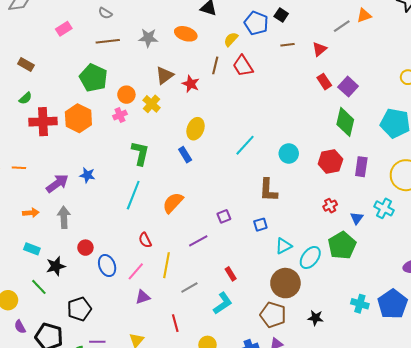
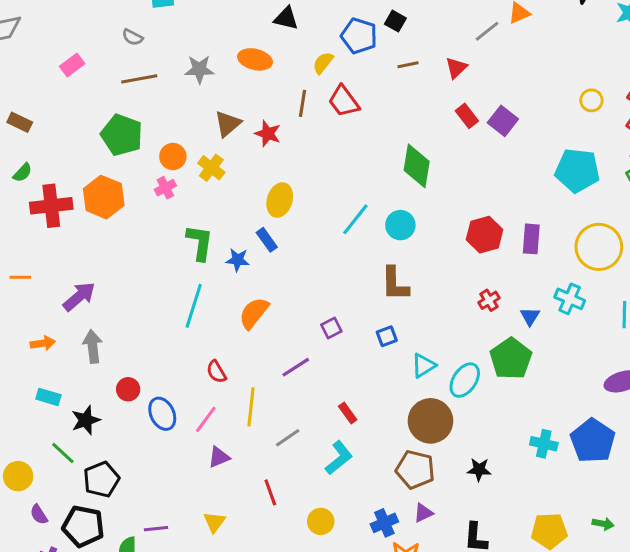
green diamond: (345, 122) -> (417, 166), moved
cyan circle: (289, 154) -> (400, 225), moved
blue star: (87, 175) -> (238, 260), moved
black pentagon: (79, 309) -> (101, 479), moved

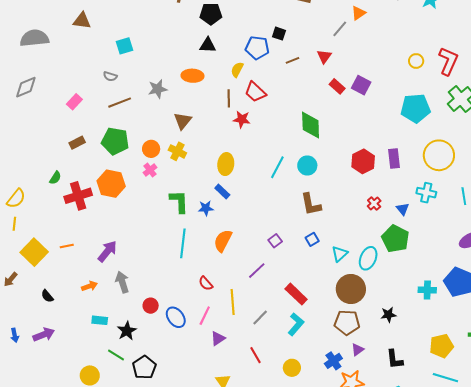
brown rectangle: (20, 122) -> (77, 143), moved, turned -42
red star: (268, 134) -> (242, 119), moved
red rectangle: (348, 413) -> (296, 294), size x1.6

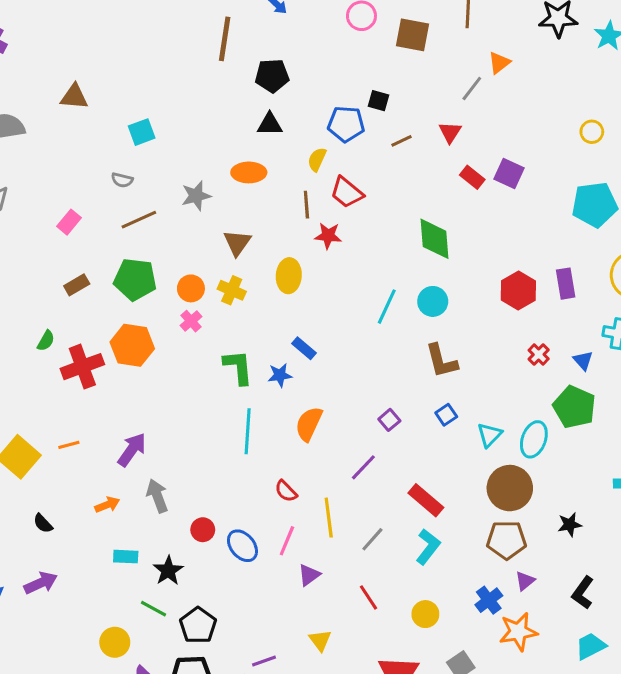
yellow ellipse: (226, 164) -> (289, 276), moved
black L-shape: (395, 359) -> (583, 593), turned 45

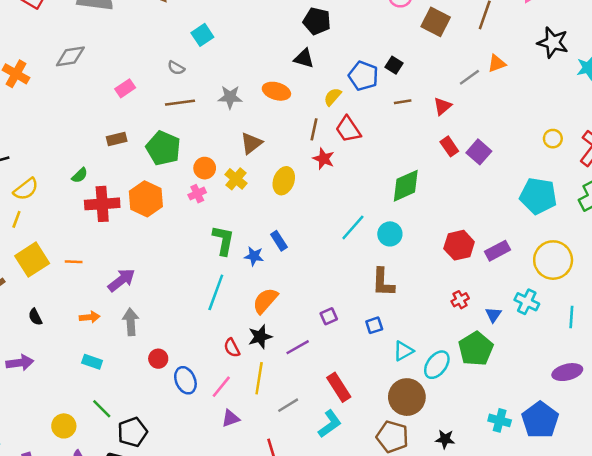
cyan square: (142, 132) -> (202, 35), turned -30
green diamond: (435, 239) -> (406, 186), turned 54
purple rectangle: (566, 284) -> (498, 251), turned 55
black star: (168, 571) -> (260, 337), moved

